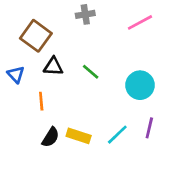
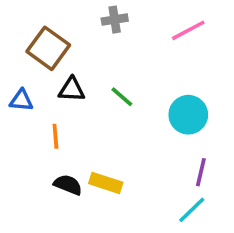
blue triangle: (16, 74) -> (21, 100), turned -42
cyan line: (117, 135) -> (192, 210), moved
black semicircle: (51, 137) -> (68, 185), turned -100

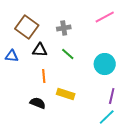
gray cross: (115, 20) -> (64, 28), moved
orange line: (55, 136) -> (44, 76), moved
yellow rectangle: (106, 183) -> (66, 94), moved

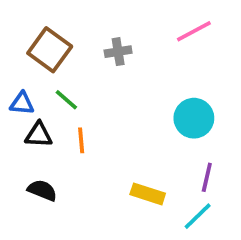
black triangle: (40, 50) -> (39, 135), moved
green line: (68, 54) -> (66, 100), moved
yellow rectangle: (66, 94) -> (148, 194), moved
black semicircle: (38, 103) -> (42, 190), moved

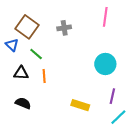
pink line: (194, 31) -> (105, 17), turned -54
blue triangle: (22, 103) -> (12, 45), moved, turned 40
cyan line: (198, 216) -> (118, 117), moved

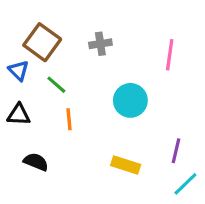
pink line: (105, 17) -> (170, 55), moved
cyan circle: (105, 64) -> (130, 100), moved
black triangle: (21, 73) -> (19, 115), moved

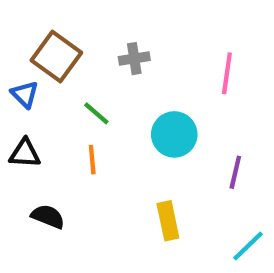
green line: (56, 85) -> (96, 113), moved
purple line: (176, 151) -> (235, 172), moved
yellow rectangle: (126, 165) -> (168, 221), turned 60

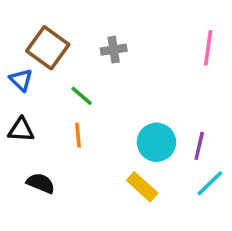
pink line: (227, 73) -> (208, 48), moved
cyan circle: (174, 134) -> (156, 142), moved
yellow rectangle: (168, 221) -> (142, 187), turned -36
cyan line: (248, 246) -> (210, 183), moved

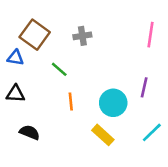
blue triangle: (21, 80) -> (15, 58), turned -36
orange line: (78, 135) -> (71, 102), moved
purple line: (199, 146) -> (144, 87), moved

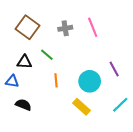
pink line: (151, 35) -> (93, 27), moved, turned -30
blue triangle: (15, 58) -> (12, 81), moved
purple line: (144, 87) -> (114, 69), turned -42
black triangle: (15, 94) -> (24, 62), moved

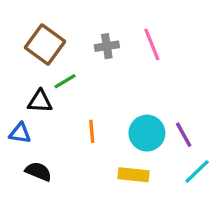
green line: (47, 55) -> (65, 81), moved, turned -72
purple line: (114, 69) -> (184, 135), moved
yellow rectangle: (81, 107) -> (134, 175), turned -36

